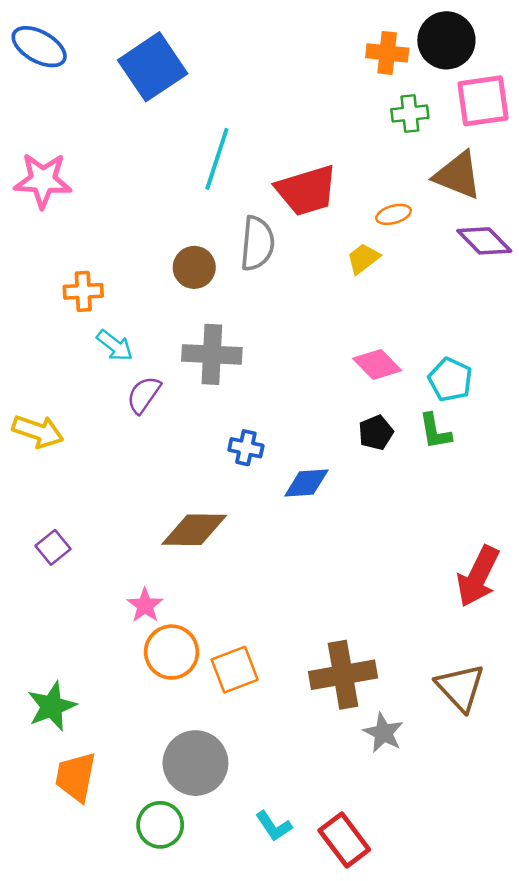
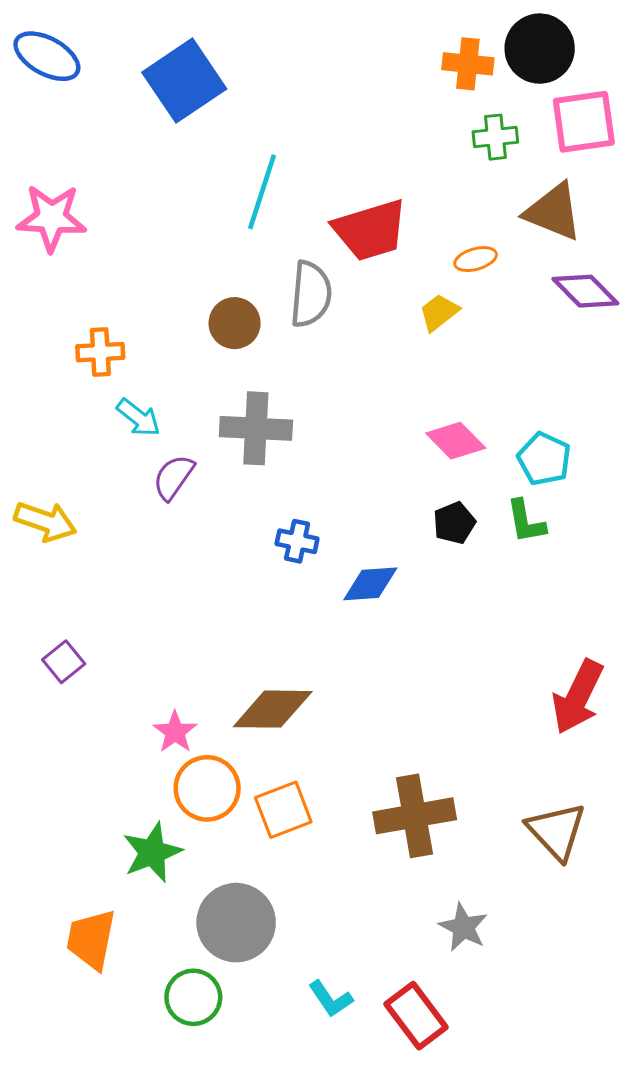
brown diamond: (194, 530) -> (273, 709), moved
green star: (52, 706) -> (152, 852), moved
gray star: (383, 733) -> (463, 927), moved

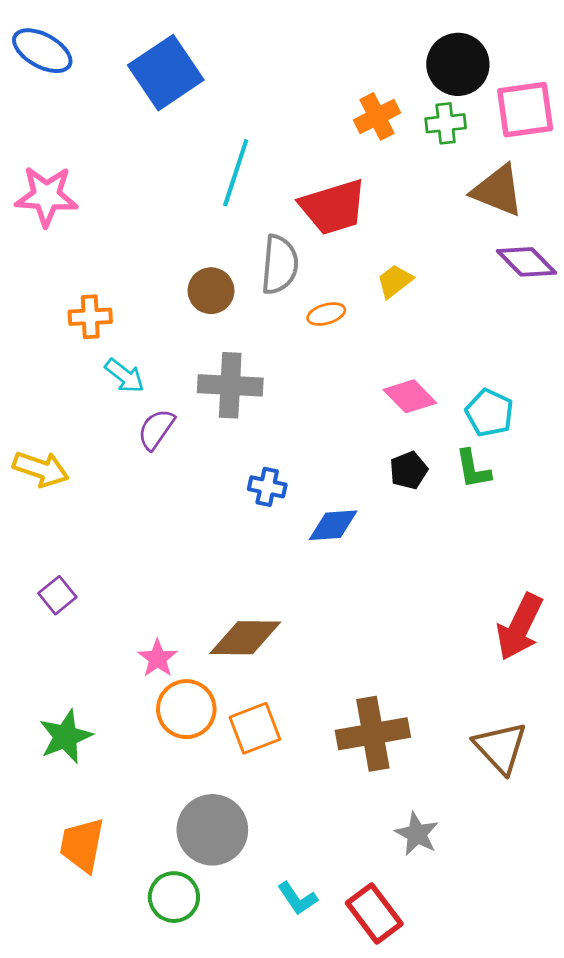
black circle: (540, 49) -> (458, 64), moved
orange cross: (468, 64) -> (377, 116), moved, turned -33
orange ellipse: (476, 259) -> (326, 314), moved
green star: (152, 852) -> (66, 737), moved

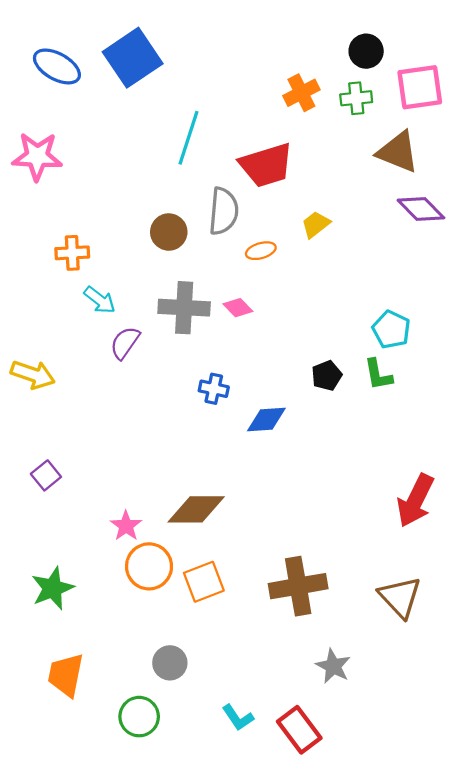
blue ellipse: (42, 51) -> (57, 66), moved
black circle: (458, 64) -> (366, 51), size x0.7
pink diamond: (410, 396) -> (238, 308), moved, size x0.7
gray circle: (212, 830) -> (170, 663), size x0.6

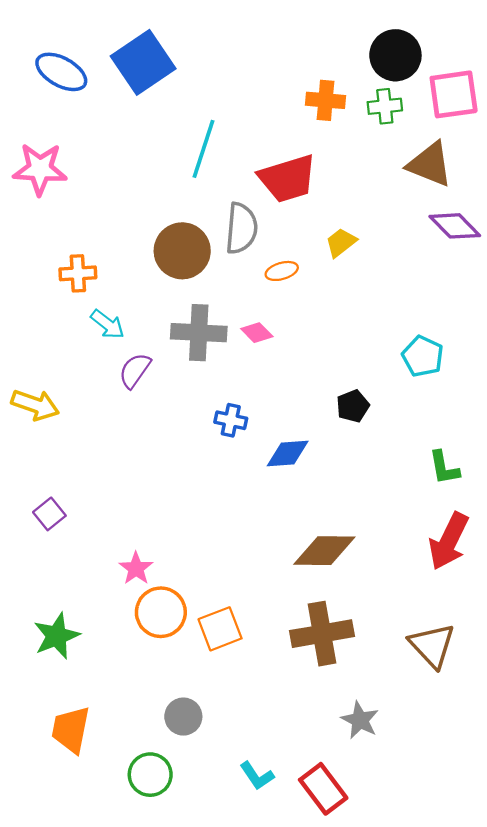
black circle: (366, 51) -> (395, 55), size x1.4
orange cross: (301, 93) -> (326, 100), turned 32
brown circle: (169, 232) -> (182, 251), size x1.4
green L-shape: (378, 375) -> (444, 468), moved
brown diamond: (196, 509) -> (324, 551), moved

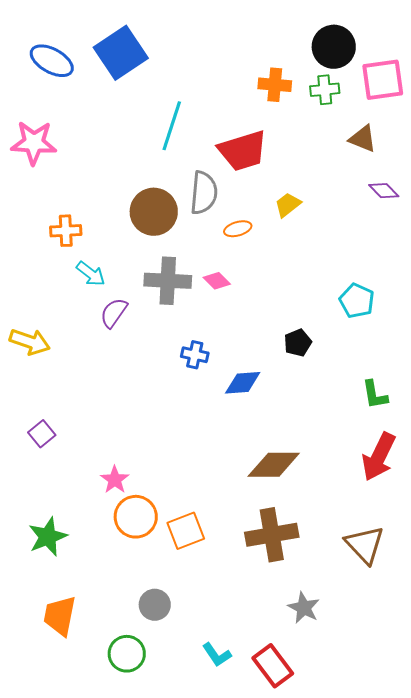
brown triangle: (430, 164) -> (363, 139), size x0.7
purple diamond: (455, 226) -> (384, 191), size x0.7

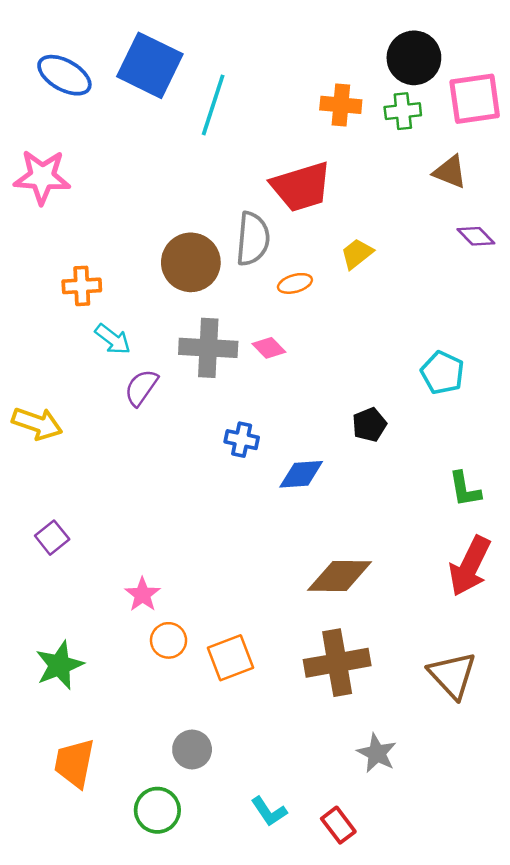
blue square: (121, 53) -> (150, 65), turned -30
cyan line: (172, 126) -> (213, 105), moved
orange circle: (136, 517) -> (169, 640), size x0.7
red rectangle: (273, 666) -> (338, 825), size x0.7

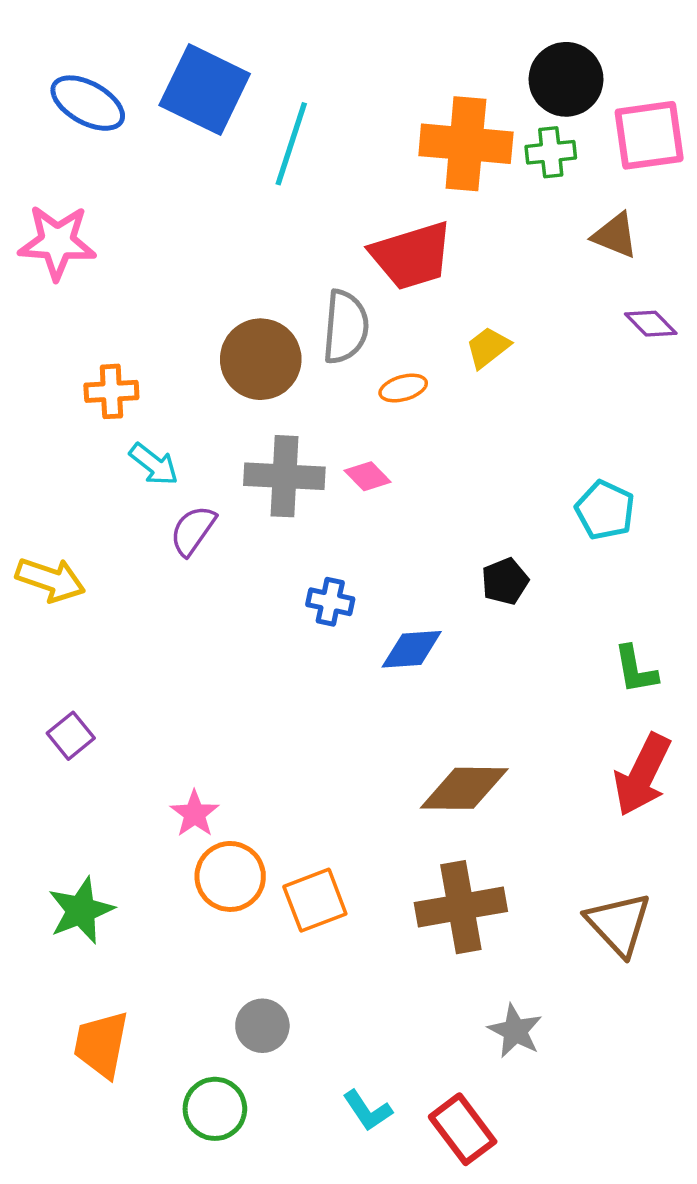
orange cross: (341, 105) -> (466, 144), size x1.6
orange circle: (169, 640) -> (230, 876), size x1.4
red rectangle: (338, 825) -> (463, 1129), size x1.4

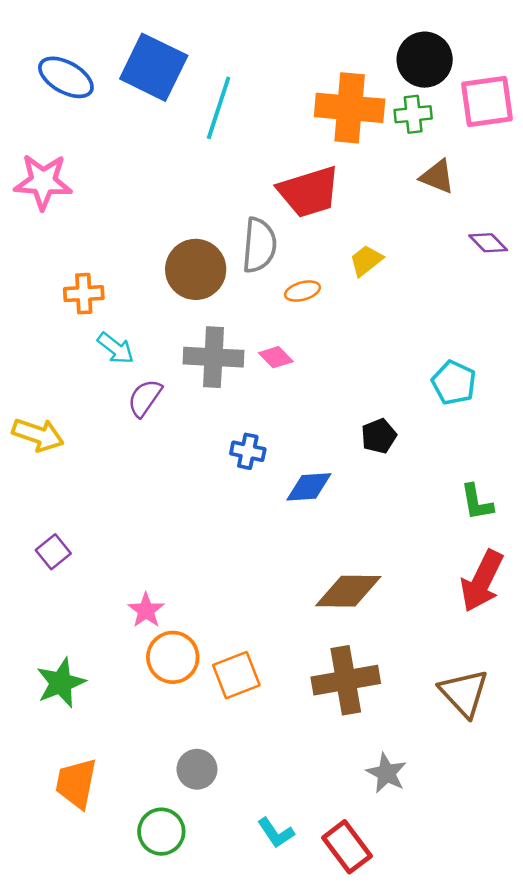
brown triangle: (615, 235) -> (437, 177), moved

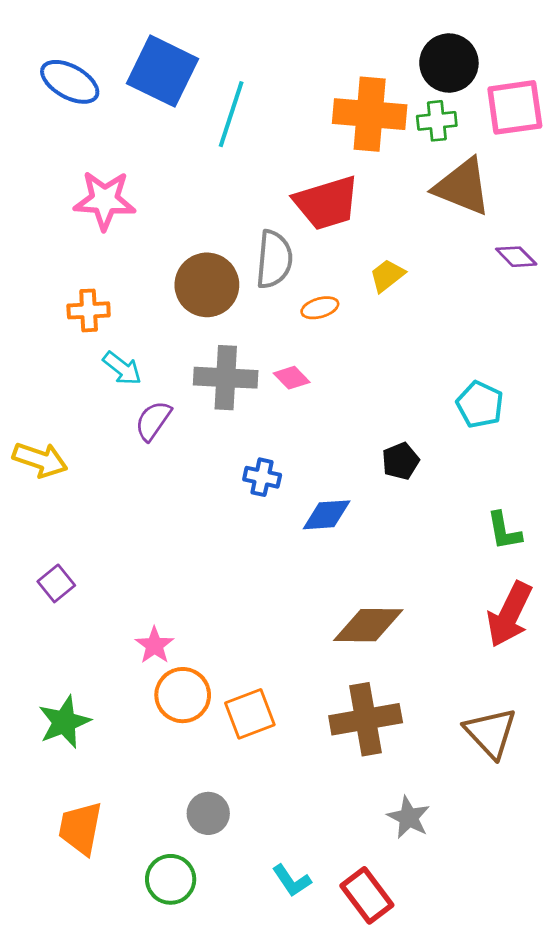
brown triangle: (437, 177) -> (462, 187), size x1.6
pink star: (43, 182) -> (105, 200), moved

